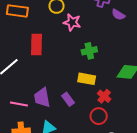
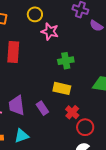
red cross: (104, 96) -> (72, 112), moved
red circle: (99, 116) -> (85, 127), moved

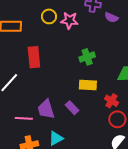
pink star: (50, 31) -> (69, 20), moved
red cross: (72, 112) -> (112, 101), moved

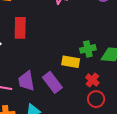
green cross: (87, 57) -> (88, 49), moved
purple rectangle: (72, 108) -> (52, 82), size x1.5

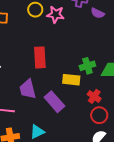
red rectangle: (20, 28) -> (40, 57), moved
purple trapezoid: (26, 81) -> (28, 89), moved

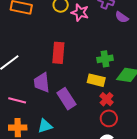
green cross: (87, 66) -> (105, 59), moved
yellow rectangle: (71, 80) -> (96, 80), moved

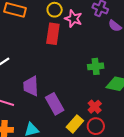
red rectangle: (58, 53) -> (53, 34), moved
yellow rectangle: (96, 80) -> (75, 124), moved, turned -66

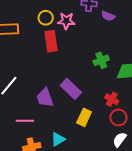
purple rectangle: (55, 104) -> (71, 89), moved
yellow rectangle: (75, 124) -> (84, 117), moved

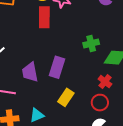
purple rectangle: (71, 89) -> (57, 67), turned 55
red cross: (112, 99) -> (105, 82), moved

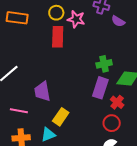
purple rectangle: (57, 67) -> (100, 88), moved
yellow rectangle: (66, 97) -> (61, 117), moved

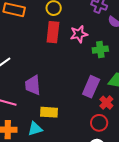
pink star: (76, 19) -> (79, 34), moved, turned -30
green cross: (104, 64) -> (100, 50), moved
yellow rectangle: (61, 117) -> (49, 112), turned 54

